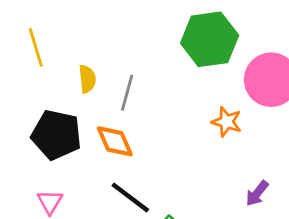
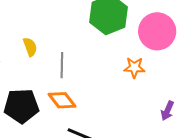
yellow semicircle: (87, 79) -> (30, 47), moved

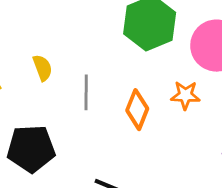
orange diamond: (62, 100) -> (137, 110), moved, turned 60

